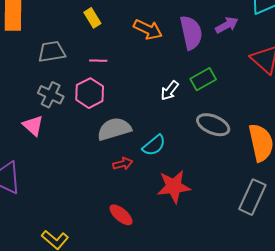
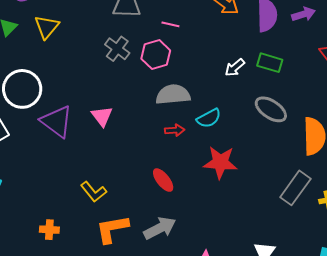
green rectangle: (203, 79) -> (270, 63), turned 35
pink triangle: (33, 126) -> (102, 116), moved

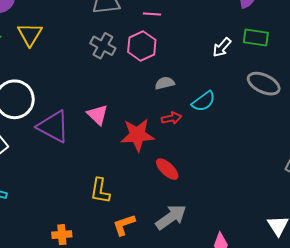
gray semicircle: (173, 95) -> (165, 83), size x0.6
red star: (220, 162) -> (137, 135), moved
yellow L-shape: (94, 192) -> (100, 191), turned 56
orange L-shape: (112, 229) -> (124, 225), size x0.7

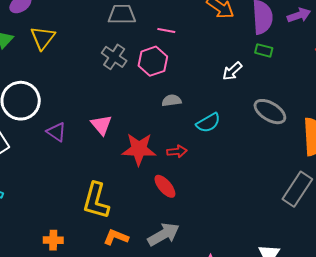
green rectangle: (256, 38) -> (264, 50), moved, size x0.7
red arrow: (171, 118) -> (177, 151), moved
purple triangle: (53, 127) -> (56, 132), size x0.6
yellow L-shape: (100, 191) -> (96, 201), size x1.4
orange L-shape: (124, 225) -> (116, 237), turned 35

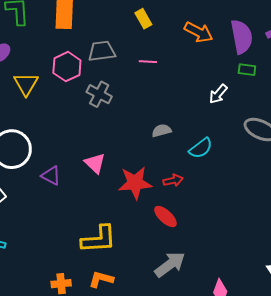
pink hexagon: (153, 61) -> (67, 67), moved
yellow L-shape: (96, 201) -> (99, 239), turned -102
orange L-shape: (116, 237) -> (101, 279), moved

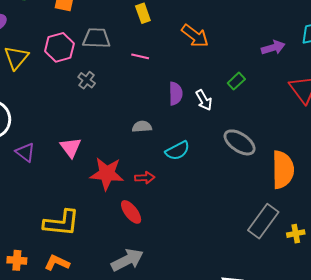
purple semicircle: (242, 37) -> (176, 94), moved, size x0.7
green rectangle: (247, 70) -> (236, 81), turned -60
gray cross: (99, 94) -> (87, 80), size x0.7
white arrow: (218, 94) -> (204, 100), turned -80

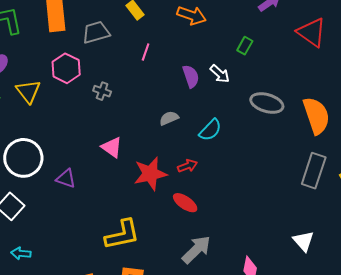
gray trapezoid: (96, 38) -> (96, 32), moved
pink line: (140, 56) -> (146, 52), turned -66
pink triangle: (71, 147) -> (112, 147), moved

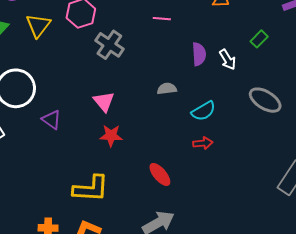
pink line: (146, 52) -> (162, 19), turned 60
gray cross: (102, 91) -> (109, 45), size x1.6
red arrow: (188, 166) -> (203, 143), moved
red star: (150, 174) -> (111, 136), moved, size x0.7

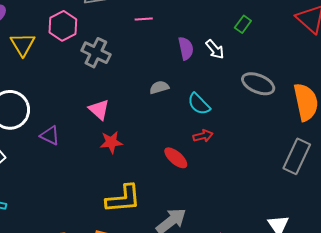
cyan semicircle: (203, 111) -> (199, 104), turned 85
red ellipse: (160, 174) -> (176, 158), moved
yellow L-shape: (91, 189) -> (123, 199), moved

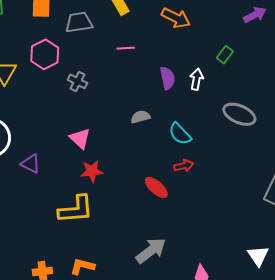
white arrow: (215, 49) -> (196, 79), turned -130
gray cross: (96, 53) -> (77, 81), size x0.7
yellow L-shape: (123, 199) -> (76, 210), moved

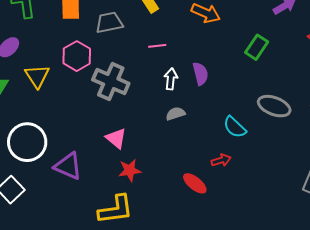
green rectangle: (225, 55) -> (257, 47), size x1.4
white arrow: (196, 79) -> (171, 79), moved
gray cross: (77, 81) -> (111, 82), size x1.8
cyan semicircle: (180, 134) -> (235, 127), moved
purple triangle: (31, 164) -> (68, 166), size x1.4

